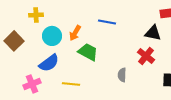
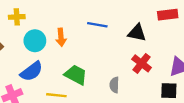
orange arrow: (75, 33) -> (61, 37), turned -35
black triangle: (153, 33) -> (137, 33), moved
green trapezoid: (88, 52) -> (76, 75), moved

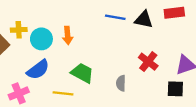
yellow cross: (17, 17) -> (19, 30), moved
blue line: (97, 25) -> (115, 17), moved
black triangle: (137, 33) -> (144, 20), moved

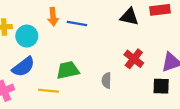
blue line: (115, 17) -> (77, 24), moved
orange arrow: (68, 35) -> (53, 17), moved
green trapezoid: (82, 73) -> (68, 70), turned -40

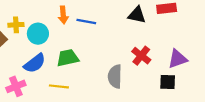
green trapezoid: (68, 70) -> (68, 58), moved
gray semicircle: (107, 80) -> (115, 77), size x1.5

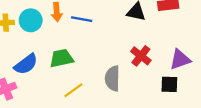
cyan circle: (38, 34) -> (31, 20), moved
yellow line: (59, 86) -> (73, 90), moved, turned -42

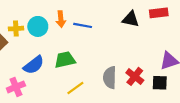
red cross: (141, 56) -> (135, 76), moved

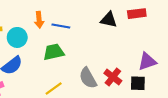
cyan circle: (38, 26) -> (17, 37), moved
green trapezoid: (65, 60) -> (54, 52), moved
gray semicircle: (110, 78) -> (88, 78), turned -30

